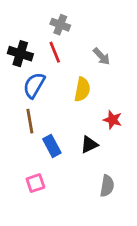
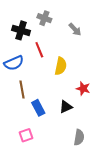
red line: (55, 52) -> (39, 50), moved
black cross: (20, 54) -> (21, 30), moved
gray arrow: (102, 56) -> (75, 29), moved
blue semicircle: (34, 85) -> (14, 63), moved, turned -144

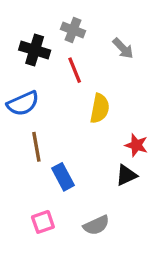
red line: (39, 50) -> (75, 70), moved
black triangle: (66, 107) -> (126, 175), moved
gray semicircle: (79, 137) -> (96, 225), moved, turned 56

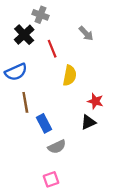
gray cross: (73, 30) -> (40, 15), moved
black cross: (35, 50) -> (24, 35), turned 30
pink square: (43, 222) -> (51, 179), moved
gray semicircle: (96, 225) -> (57, 147), moved

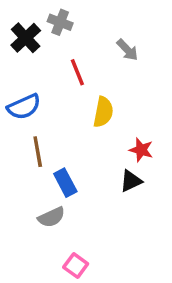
black cross: (24, 35) -> (26, 38), moved
gray semicircle: (57, 147) -> (52, 217), moved
pink square: (51, 179) -> (76, 265), turned -35

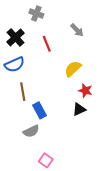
black cross: (26, 38) -> (16, 37), moved
yellow semicircle: (103, 112) -> (73, 69), moved, turned -144

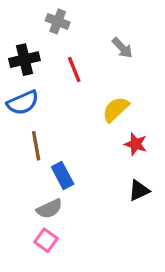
black cross: (16, 37) -> (24, 60), turned 30
black triangle: (79, 109) -> (139, 191), moved
pink square: (46, 160) -> (46, 240), moved

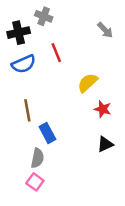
gray arrow: (122, 48) -> (105, 30), moved
black cross: (24, 60) -> (19, 33), moved
blue semicircle: (23, 103) -> (24, 64), moved
gray semicircle: (49, 209) -> (37, 158), turned -54

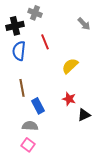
blue semicircle: (24, 64) -> (19, 51), turned 120
red star: (103, 109) -> (69, 99), moved
gray semicircle: (37, 158) -> (30, 126), turned -98

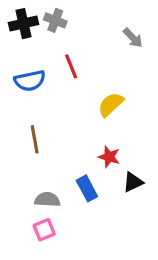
black cross: (15, 26) -> (24, 24), moved
blue semicircle: (19, 51) -> (30, 81), turned -108
blue rectangle: (38, 106) -> (87, 188), moved
pink square: (28, 145) -> (44, 230), turned 32

